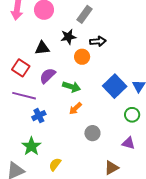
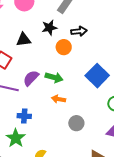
purple semicircle: (48, 76) -> (31, 78), moved
orange arrow: (75, 108) -> (59, 99), turned 56
blue cross: (39, 116) -> (24, 116), moved, turned 32

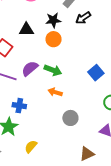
black arrow: (79, 31) -> (83, 18), moved, turned 147
orange circle: (64, 47) -> (54, 39), moved
blue square: (97, 76) -> (96, 73), size x0.7

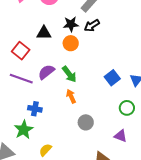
black arrow: (83, 18) -> (92, 25), moved
green arrow: (53, 70) -> (69, 74), turned 30
orange arrow: (55, 92) -> (71, 96), turned 48

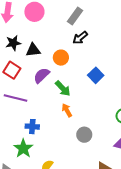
black star: (71, 24) -> (13, 43), moved
purple semicircle: (46, 72) -> (41, 75), moved
blue square: (112, 78) -> (96, 75), moved

